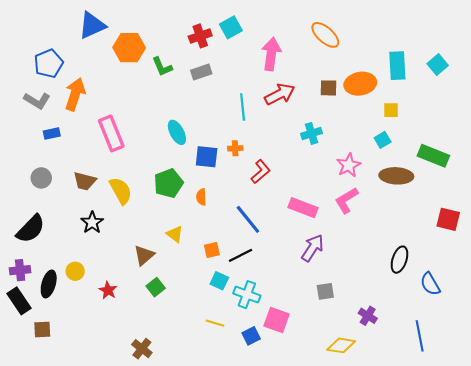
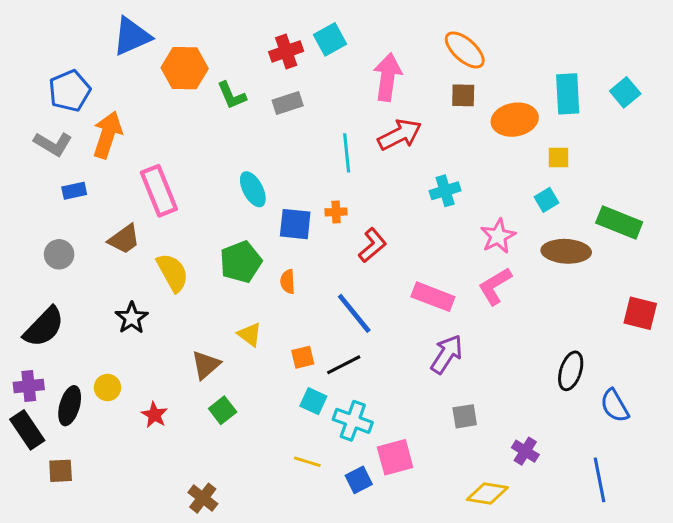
brown square: (328, 88) -> (463, 95), moved
brown trapezoid: (85, 181) -> (124, 239), moved, turned -50
pink square: (277, 320) -> (395, 457), turned -35

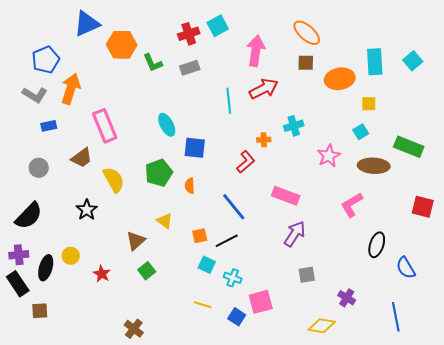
orange cross: (336, 212) -> (264, 140), moved
pink L-shape: (495, 286) -> (352, 205), moved
cyan cross: (353, 421) -> (233, 278), size x0.7
blue square: (359, 480) -> (237, 317), turned -30

